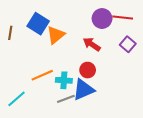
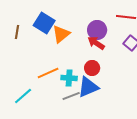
purple circle: (102, 19) -> (97, 30), moved

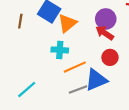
red circle: (92, 68) -> (110, 57), moved
orange line: (48, 73) -> (75, 67), moved
cyan cross: (69, 78) -> (60, 50), moved

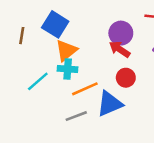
orange triangle: (67, 23) -> (66, 50), moved
cyan line: (27, 89) -> (38, 81), moved
gray line: (78, 89) -> (76, 116), moved

